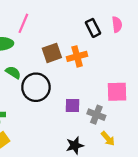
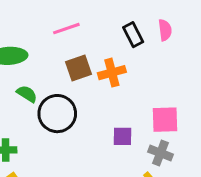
pink line: (23, 23) -> (66, 29), moved, turned 48
purple square: (72, 105) -> (123, 136), moved
gray cross: (96, 115) -> (160, 153), moved

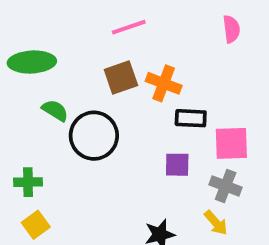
pink line: (66, 29) -> (129, 27), moved
black rectangle: (133, 35) -> (191, 118), moved, turned -60
orange cross: (112, 73) -> (164, 83), turned 36

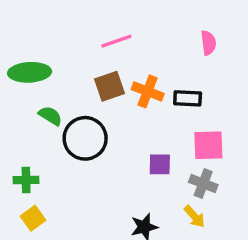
black rectangle: (191, 118) -> (188, 98), moved

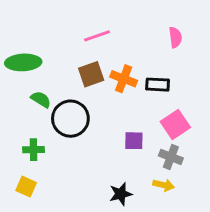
pink square: (208, 145) -> (175, 124), turned -32
green cross: (26, 180) -> (34, 150), moved
yellow arrow: (195, 216) -> (163, 185), turned -36
yellow square: (33, 218) -> (26, 187), turned -30

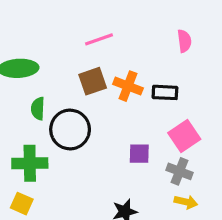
green semicircle: (41, 99) -> (38, 109), turned -120
green cross: (34, 150) -> (30, 163), size x1.5
yellow arrow: (163, 185) -> (186, 202), moved

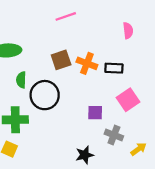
pink line: (99, 39) -> (66, 16), moved
gray cross: (179, 171) -> (114, 135), moved
yellow arrow: (186, 202) -> (139, 149), moved, turned -49

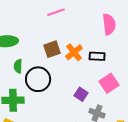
pink semicircle: (128, 31) -> (109, 24), size x1.5
orange cross: (87, 63) -> (74, 52), turned 30
purple square: (95, 113) -> (81, 94), turned 32

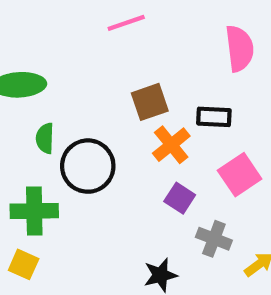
brown square: (52, 49) -> (150, 102), moved
orange cross: (74, 52) -> (171, 145), moved

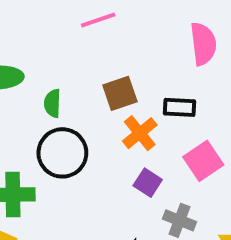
green semicircle: (45, 138) -> (52, 103), moved

